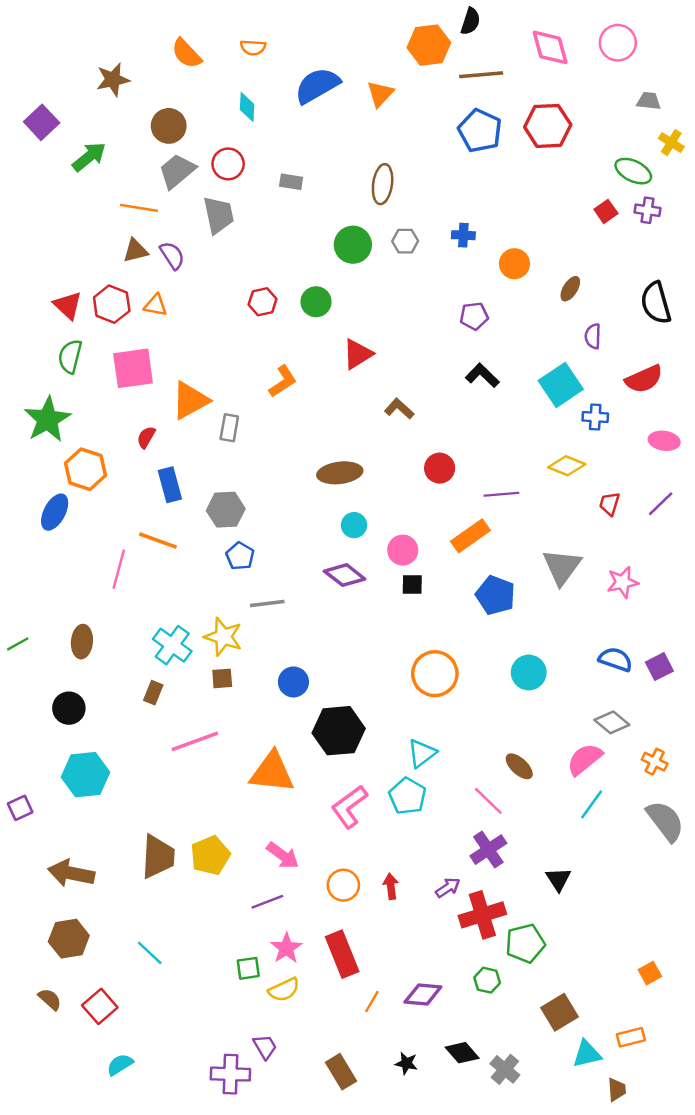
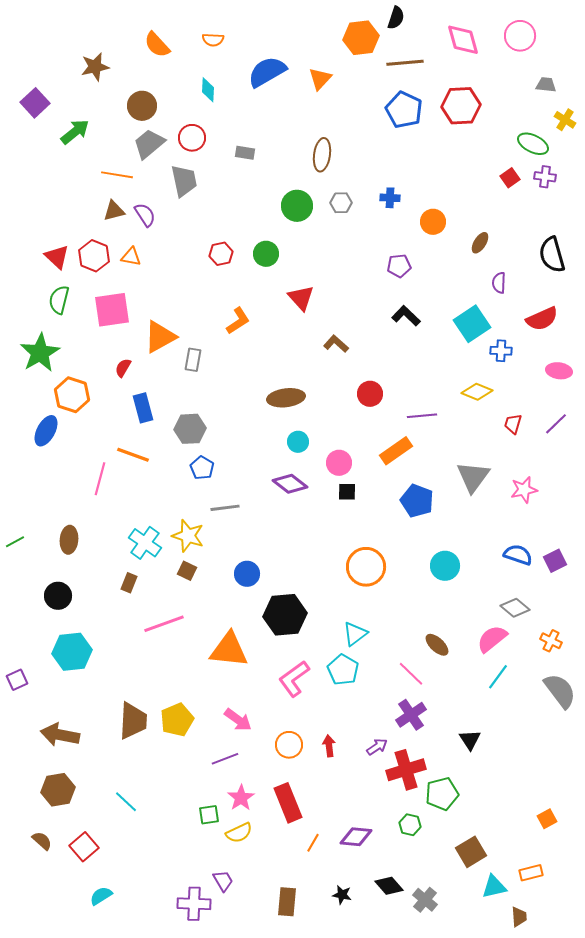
red triangle: (358, 354) -> (301, 298), turned -40
brown square: (222, 678) -> (187, 571), turned 30
brown rectangle: (341, 1072) -> (287, 902), turned 36

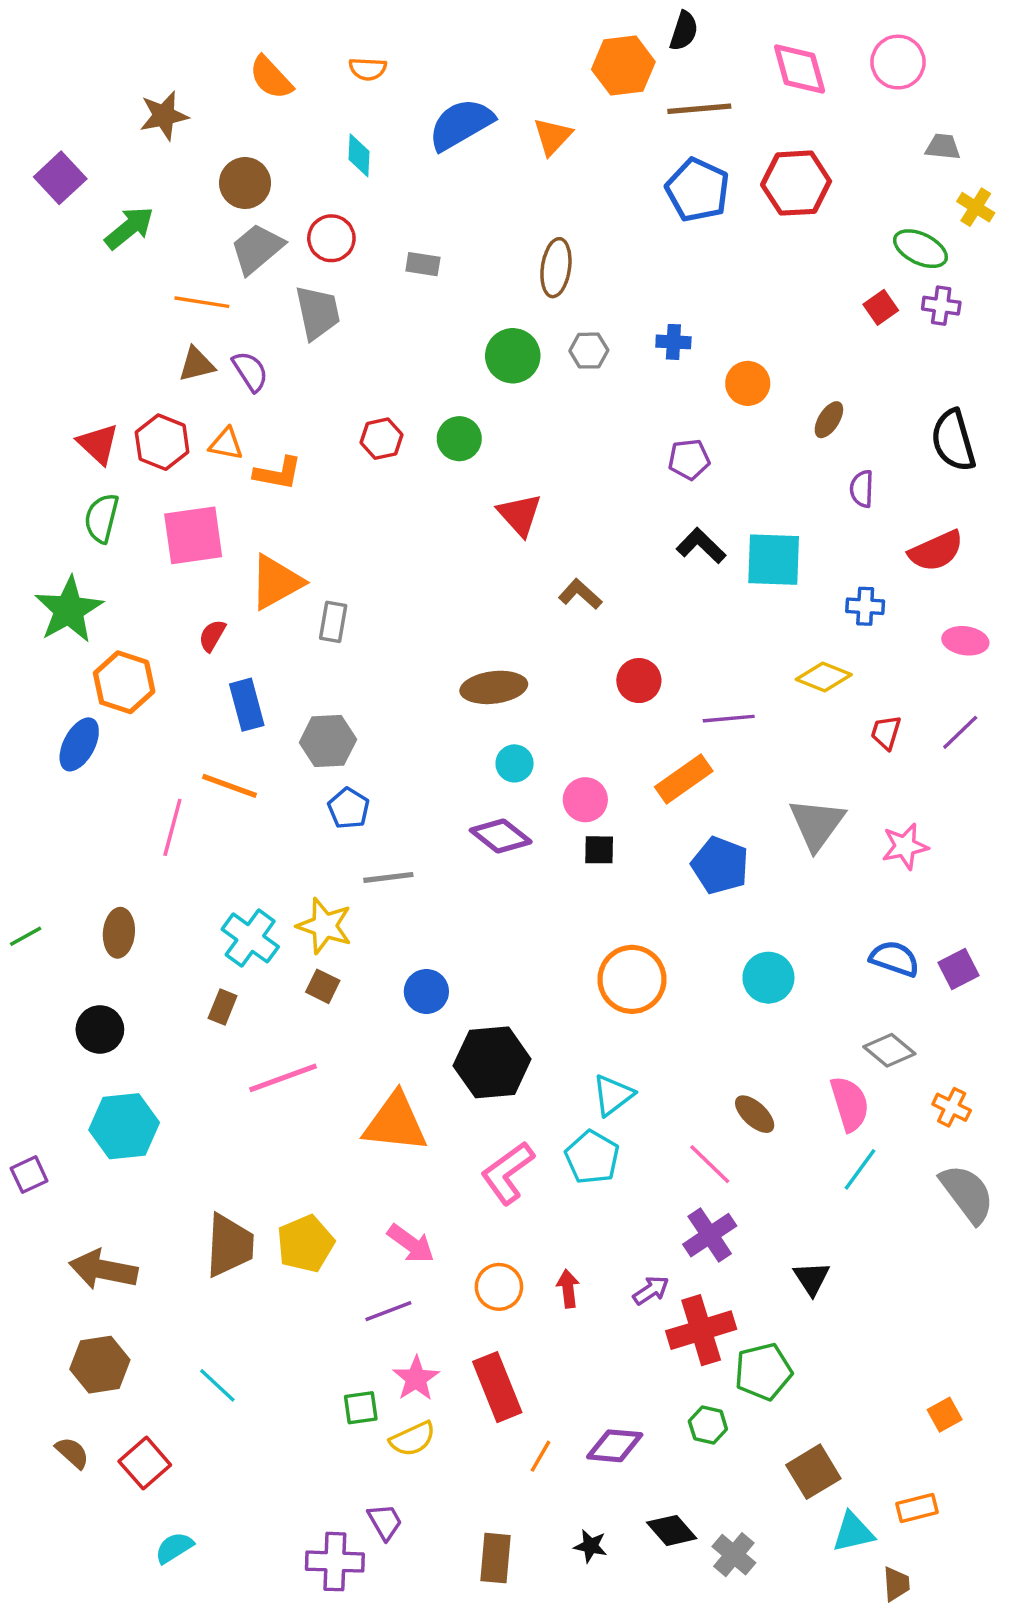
orange L-shape: (238, 321) -> (278, 473), moved, turned 44
cyan square: (472, 324) -> (774, 560), moved, turned 36
pink semicircle: (492, 639) -> (850, 1104), turned 112

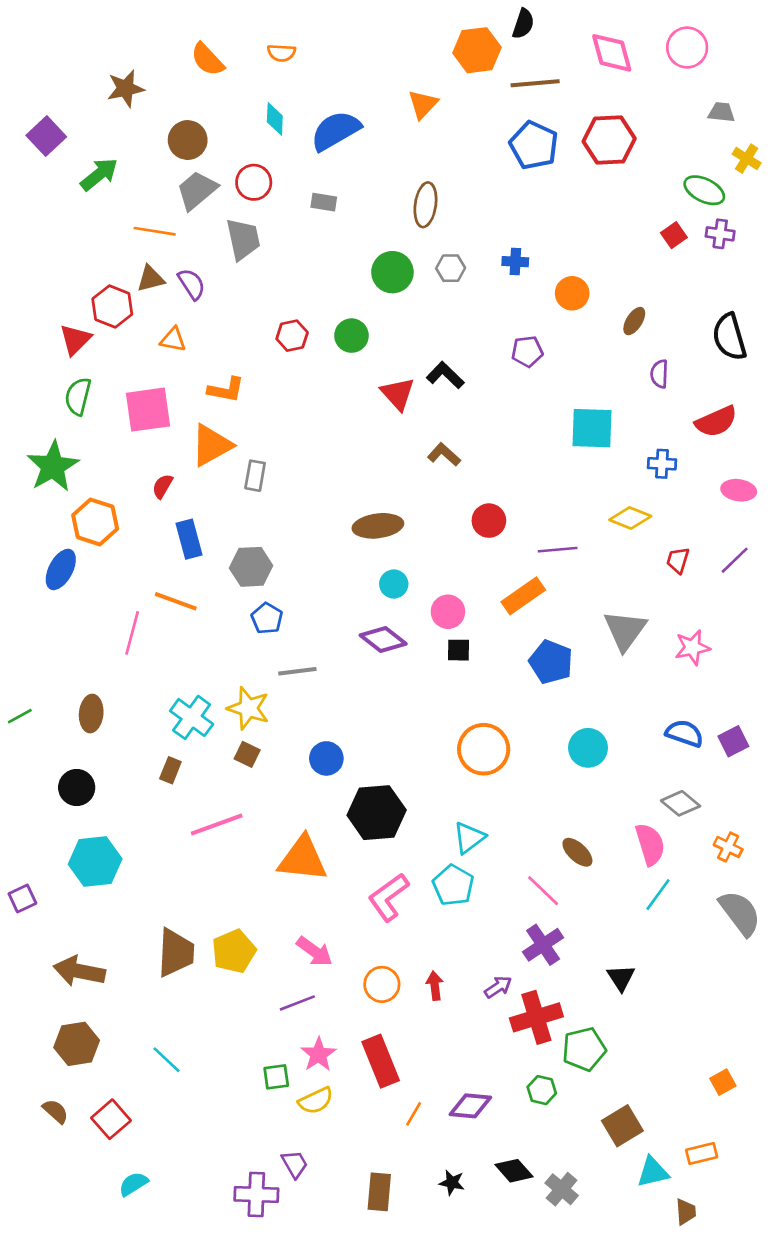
blue semicircle: (461, 124) -> (336, 131), moved
red hexagon: (162, 442) -> (112, 307), moved
red triangle: (98, 444) -> (75, 340), turned 32
orange L-shape: (278, 473) -> (226, 390), moved
black L-shape: (701, 546) -> (445, 375), moved

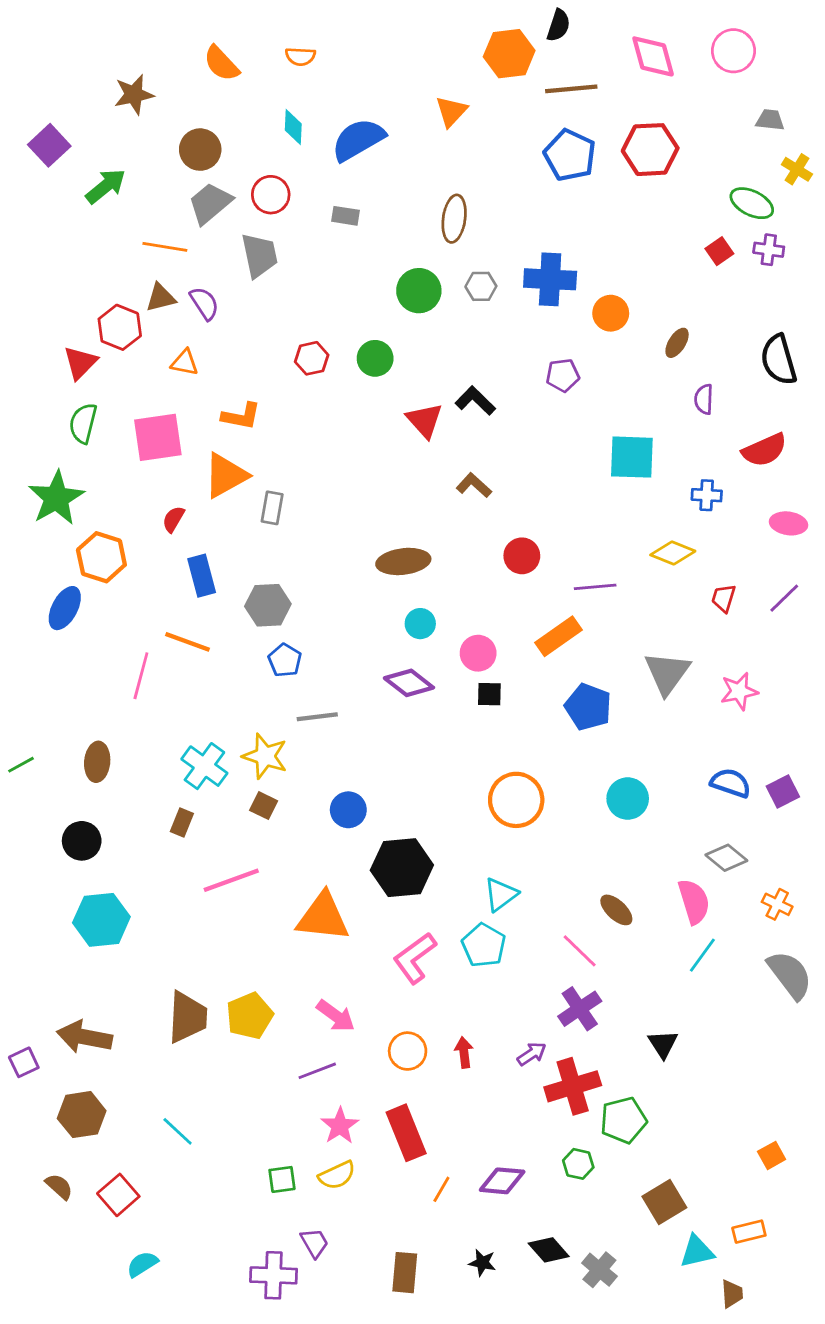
blue cross: (515, 262) -> (550, 279), size x1.8
purple square: (22, 898) -> (24, 1062), moved
green square: (276, 1077) -> (282, 1179), moved

